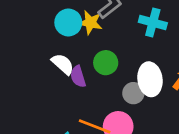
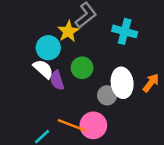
cyan circle: (68, 22) -> (48, 48), moved
yellow star: (90, 22) -> (68, 31), turned 30

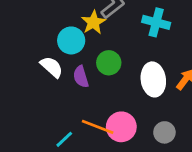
white semicircle: (43, 69) -> (52, 67), moved
gray circle: (107, 95) -> (164, 132), moved

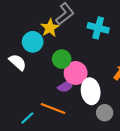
purple semicircle: (81, 77) -> (66, 86), moved, turned -105
white ellipse: (153, 79) -> (91, 91), moved
pink circle: (121, 127) -> (76, 73), moved

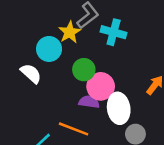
cyan cross: (98, 28) -> (114, 32), moved
purple semicircle: (66, 86) -> (89, 102), turned -140

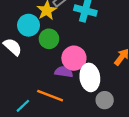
green circle: (84, 70) -> (49, 39), moved

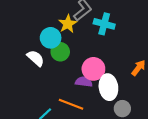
green circle: (49, 39) -> (60, 52), moved

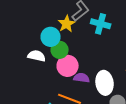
white semicircle: (36, 58) -> (37, 56), turned -30
pink circle: (93, 69) -> (68, 66), moved

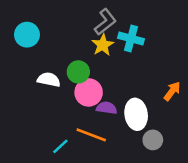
yellow star: (67, 24) -> (103, 45), moved
cyan circle: (51, 37) -> (27, 35), moved

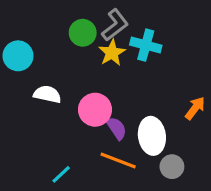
cyan circle: (27, 35) -> (18, 56), moved
green circle: (78, 72) -> (83, 33), moved
purple semicircle: (107, 108) -> (117, 128), turned 48
orange line: (91, 135) -> (118, 160), moved

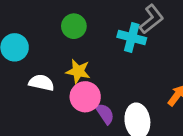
gray L-shape: (115, 25) -> (152, 19), moved
yellow star: (112, 53) -> (78, 71), moved, turned -30

